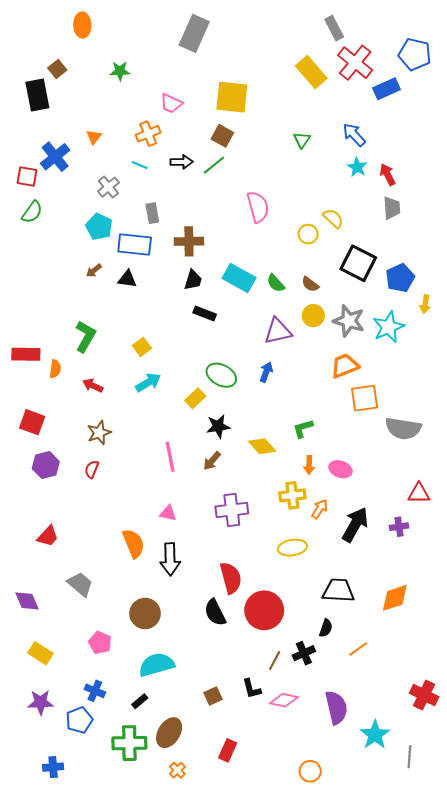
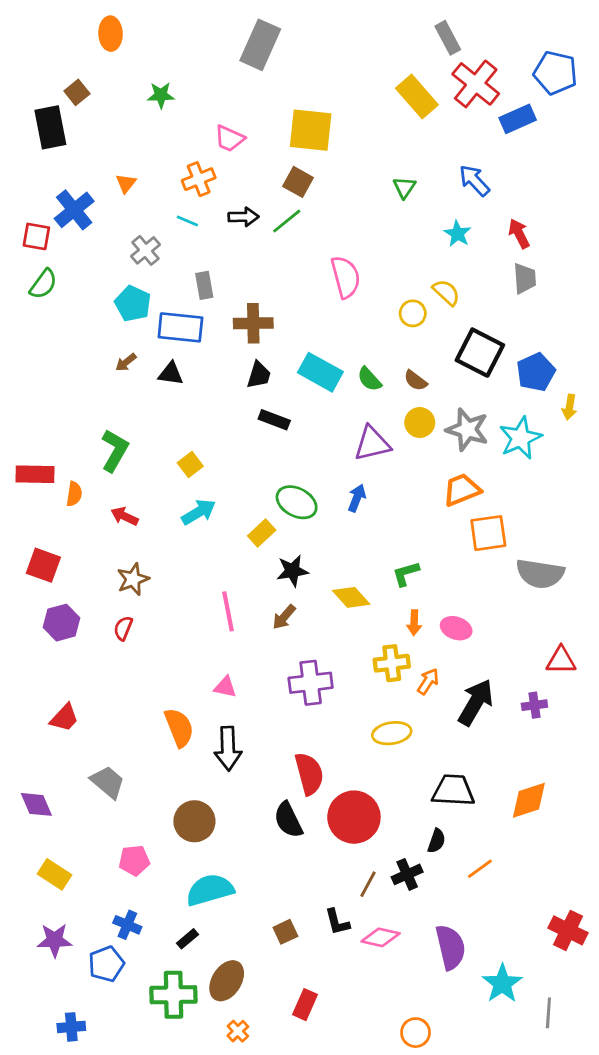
cyan star: (357, 167) -> (458, 234), moved
pink pentagon: (100, 643) -> (134, 860), turned -30

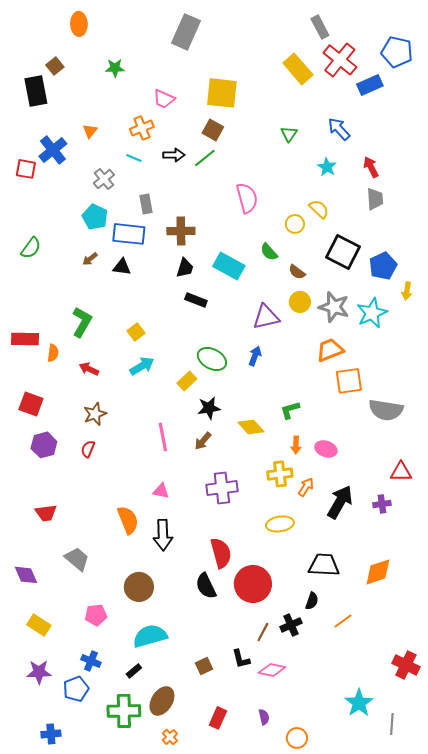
green semicircle: (43, 284) -> (31, 248), moved
green semicircle: (369, 379) -> (269, 252), moved
red trapezoid: (64, 718) -> (46, 513), turned 40
purple semicircle: (451, 947) -> (264, 717), moved, size x0.5

